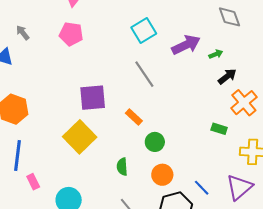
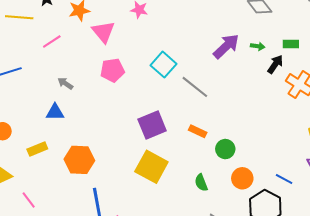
cyan square: (144, 30) -> (164, 65), moved
green arrow: (216, 54) -> (258, 46), turned 48
green rectangle: (219, 129) -> (291, 44), moved

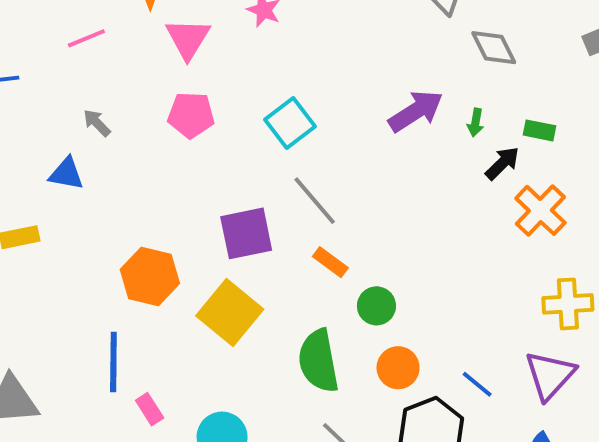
green arrow: (258, 46) -> (476, 123), turned 80
gray line: (195, 87) -> (315, 201), moved
orange hexagon: (79, 160) -> (150, 276), moved
green semicircle: (201, 183) -> (318, 361), size x1.8

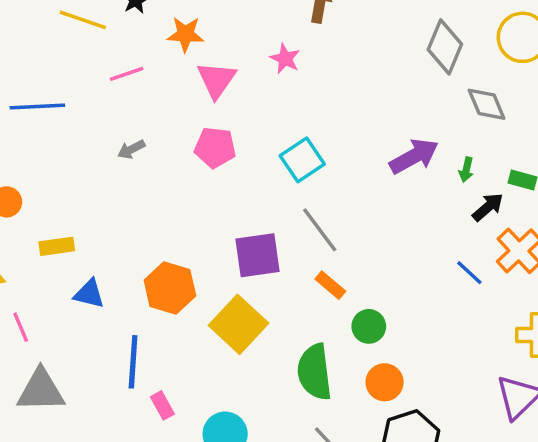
gray arrow: (97, 123) -> (131, 149), turned -76
blue triangle: (66, 174) -> (89, 294), moved
blue line: (477, 384) -> (469, 273), moved

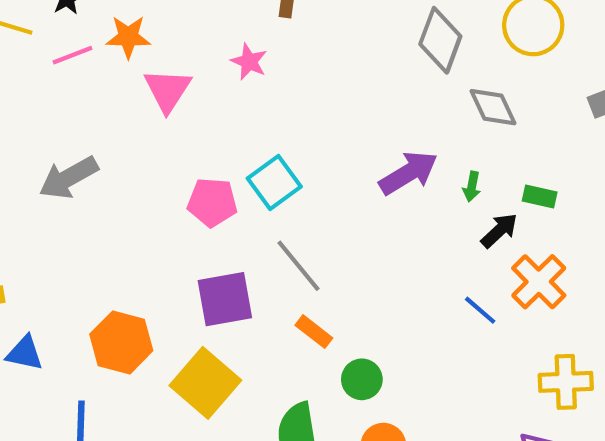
pink line: (127, 74) -> (73, 55), moved
pink pentagon: (215, 147) -> (212, 202), moved
gray arrow: (131, 149) -> (69, 178), size x1.8

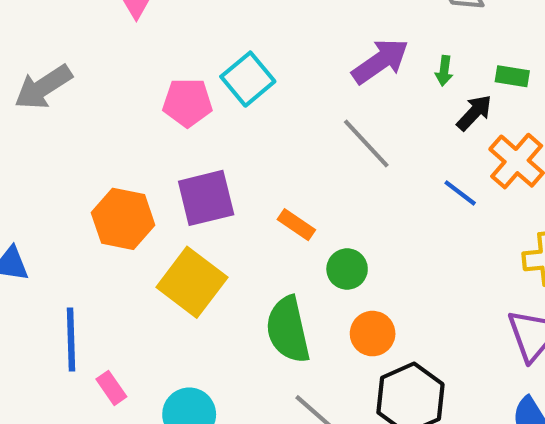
gray line: (299, 266) -> (366, 143), moved
orange hexagon: (121, 342) -> (123, 219), moved

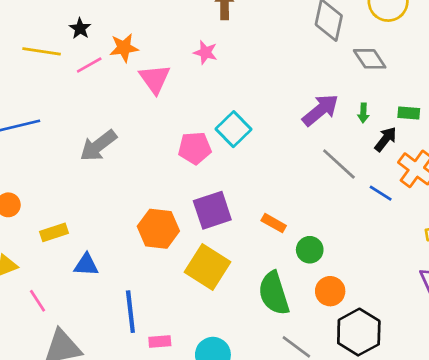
gray line: (366, 143) -> (339, 164), moved
pink rectangle: (111, 388) -> (160, 342), turned -55

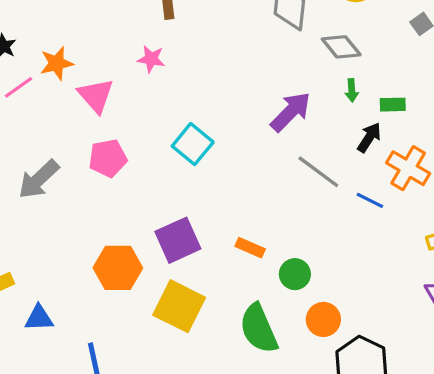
green arrow: (363, 113) -> (352, 90), moved
pink pentagon: (195, 148) -> (108, 158), moved

